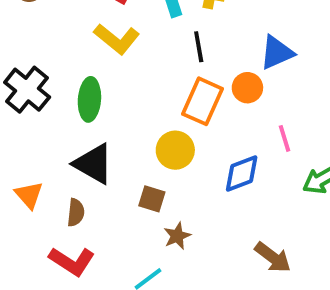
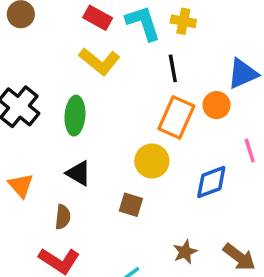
black triangle: (93, 164) -> (78, 173), size x0.7
orange triangle: (29, 195) -> (21, 185), moved
brown star: (177, 236) -> (185, 252), moved

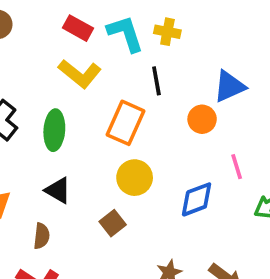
orange rectangle: (176, 117) -> (125, 123), moved
brown square: (131, 205) -> (113, 223), turned 35

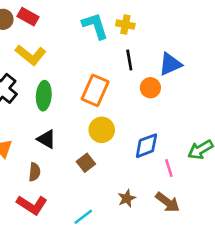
red rectangle: (78, 28) -> (28, 17), moved
yellow L-shape: (80, 74) -> (31, 55), moved
black line: (156, 81) -> (129, 60), moved
pink line: (237, 167) -> (169, 168), moved

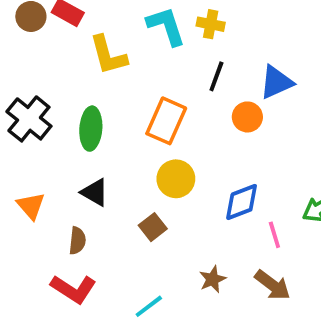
yellow L-shape: (31, 55) -> (108, 55), moved, turned 36
black line: (129, 60) -> (216, 76), turned 30

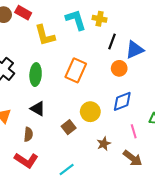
black line: (216, 76) -> (112, 42), moved
yellow circle: (176, 179) -> (90, 112), moved
blue diamond: (242, 202) -> (122, 101), moved
brown star: (213, 279) -> (104, 144), moved

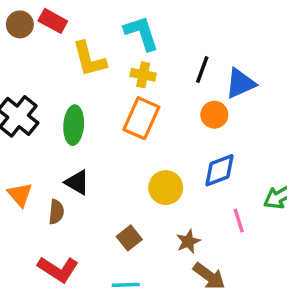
yellow cross: (100, 19) -> (143, 75), moved
brown square: (69, 127) -> (129, 238), moved
brown semicircle: (28, 134) -> (56, 212), moved
brown arrow: (133, 158) -> (209, 276), moved
cyan line: (67, 170) -> (126, 285), turned 35

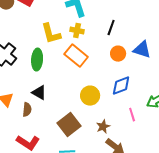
yellow L-shape: (89, 59) -> (51, 34), moved
blue triangle: (240, 83) -> (142, 50), moved, turned 42
orange rectangle: (141, 118) -> (76, 56), turned -75
brown square: (129, 238) -> (69, 125), size x1.6

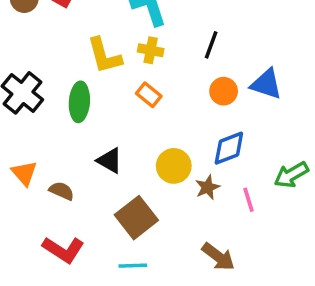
orange rectangle: (76, 56) -> (149, 95), size x0.6
black triangle: (39, 93) -> (110, 161), moved
brown semicircle: (27, 110) -> (62, 191), turned -72
brown star: (103, 127) -> (208, 187), moved

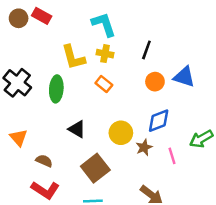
brown semicircle: (62, 191) -> (44, 161), moved

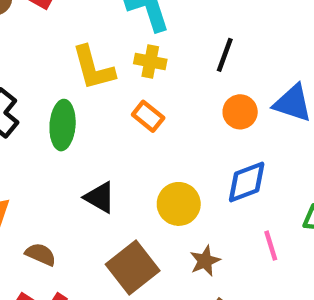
brown star: (144, 147) -> (205, 261), moved

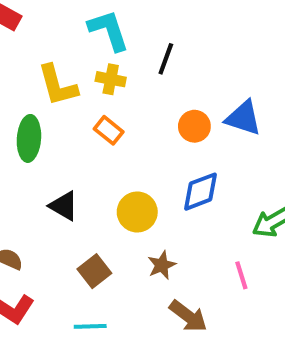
black line: (225, 55) -> (166, 59), moved
pink line: (271, 246) -> (241, 275), moved
brown square: (133, 267) -> (94, 271), size x0.7

